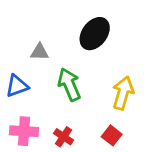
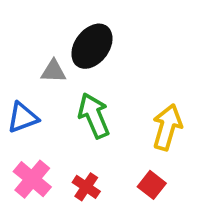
black ellipse: (95, 34) -> (92, 46), moved
pink cross: (24, 131) -> (32, 179), turned 36

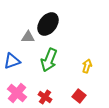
green arrow: (94, 116) -> (49, 60), turned -135
yellow arrow: (167, 127) -> (87, 66), size x0.6

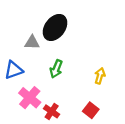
green arrow: (49, 60) -> (56, 69), size x0.7
pink cross: (17, 93) -> (30, 98), moved

